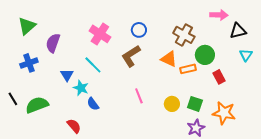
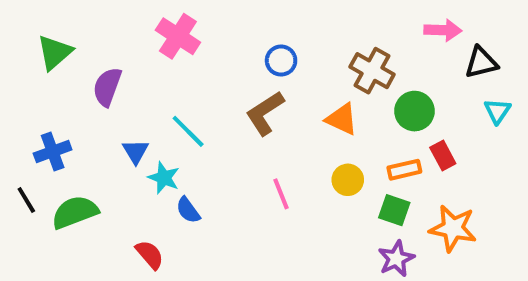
pink cross: (100, 34) -> (178, 36), moved
blue cross: (29, 63) -> (53, 151), moved
orange rectangle: (188, 69) -> (404, 170), moved
yellow circle: (172, 104) -> (348, 180), moved

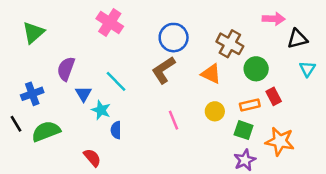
blue circle: (281, 61) -> (174, 38), size x1.5
purple semicircle: (107, 87) -> (66, 69), moved
blue semicircle: (188, 210) -> (116, 130), turned 36

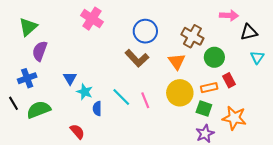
purple semicircle: (66, 69) -> (40, 51), moved
brown L-shape: (164, 70) -> (137, 58), turned -100
orange triangle: (211, 74) -> (177, 61), turned 30
cyan line: (116, 81) -> (121, 97), moved
yellow circle: (215, 111) -> (180, 93), size x1.6

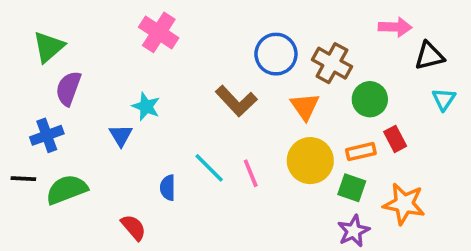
blue circle: (145, 31) -> (276, 54), moved
cyan star: (85, 92) -> (146, 106), moved
black line: (14, 103) -> (23, 179), turned -56

